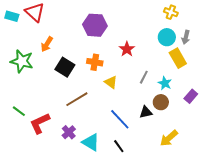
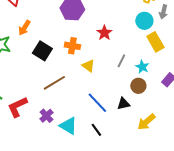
gray arrow: (186, 37) -> (163, 12), moved
black triangle: (146, 112) -> (123, 104), moved

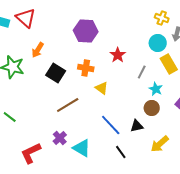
gray line: (121, 61) -> (142, 72), moved
red L-shape: (17, 107) -> (31, 153), moved
black line: (96, 130) -> (121, 152), moved

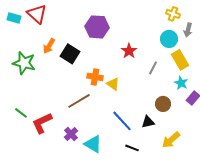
orange cross: (86, 68) -> (95, 77), moved
black square: (56, 73) -> (70, 54), moved
cyan star: (156, 89) -> (181, 83), moved
black line: (121, 152) -> (132, 148), turned -32
red L-shape: (31, 153) -> (42, 123), moved

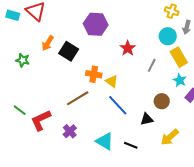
green star: (24, 63) -> (23, 60), size x0.6
blue line: (122, 121) -> (118, 105), moved
cyan triangle: (93, 144) -> (105, 141), moved

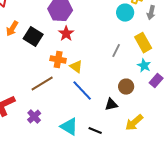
cyan circle: (168, 36) -> (125, 13), moved
red star: (128, 48) -> (66, 34), moved

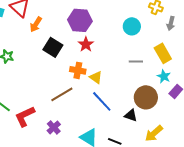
cyan circle: (125, 13) -> (132, 26), moved
orange arrow: (12, 29) -> (36, 24), moved
gray line: (116, 51) -> (136, 61), turned 64
brown circle: (126, 87) -> (146, 97), size x1.5
black triangle: (111, 105) -> (131, 115), turned 32

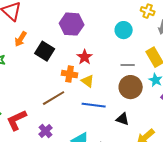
orange arrow: (36, 24) -> (21, 39), moved
red star: (86, 44) -> (85, 57), moved
brown circle: (146, 97) -> (131, 87), moved
blue line: (102, 101) -> (94, 105), turned -40

